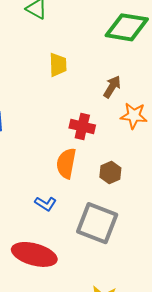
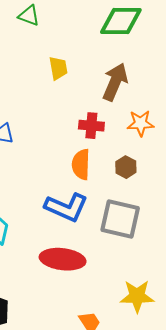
brown arrow: (112, 87) -> (115, 82), size x1.6
orange star: (134, 116) -> (140, 123), moved
blue L-shape: (46, 204) -> (66, 207), size x2.0

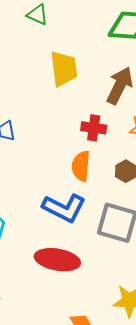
yellow trapezoid: (58, 68) -> (64, 69), size x1.5

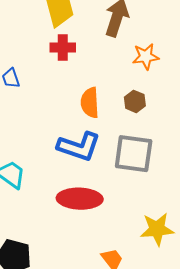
red cross: (94, 128) -> (63, 47), moved

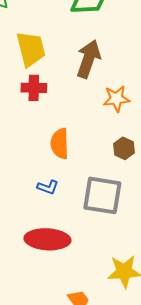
brown hexagon: (135, 101) -> (124, 148), moved
blue L-shape: (79, 147) -> (48, 187), size x0.5

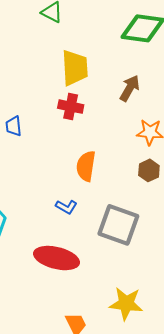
brown arrow: (88, 59) -> (130, 88), size x0.7
brown hexagon: (124, 148) -> (149, 170), moved

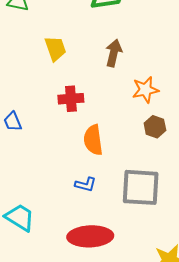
yellow trapezoid: (75, 68) -> (55, 48), size x0.7
red cross: (71, 107) -> (71, 99), moved

